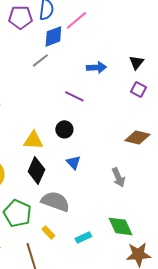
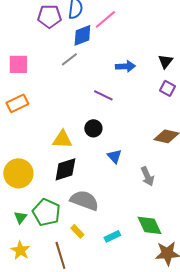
blue triangle: (73, 162) -> (114, 156), moved
black diamond: (36, 170) -> (65, 169), turned 48

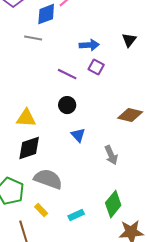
gray line: (69, 59) -> (33, 38), turned 48
purple square: (167, 88) -> (96, 67), moved
black circle: (93, 128) -> (67, 105), moved
green diamond: (149, 225) -> (113, 204), turned 64

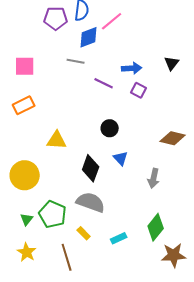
purple line: (67, 74) -> (104, 83), moved
yellow triangle: (26, 118) -> (57, 140), moved
black diamond: (29, 148) -> (91, 168), moved, turned -52
gray arrow: (111, 155) -> (154, 178), turned 36

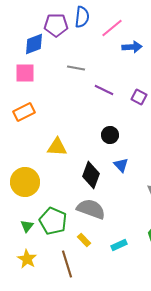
blue diamond: (89, 37) -> (34, 44), moved
blue arrow: (132, 68) -> (132, 47), moved

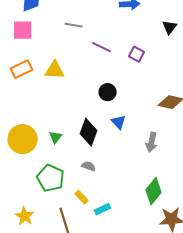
yellow triangle: (57, 147) -> (55, 70), moved
gray semicircle: (91, 209) -> (89, 166), size x0.5
green triangle: (27, 226) -> (56, 137), moved
cyan rectangle: (119, 245) -> (103, 209), moved

